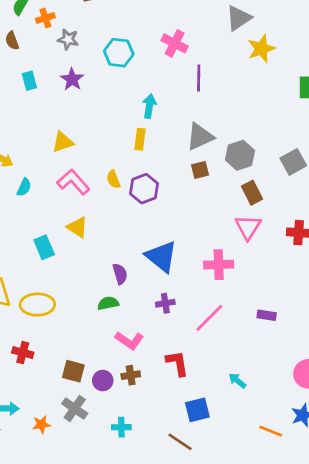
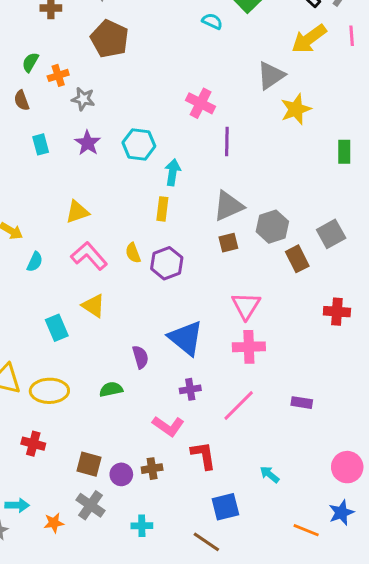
cyan hexagon: (119, 53) -> (139, 144), moved
brown rectangle: (252, 193) -> (297, 259), moved
pink triangle: (248, 227) -> (246, 306), moved
green semicircle: (108, 303) -> (111, 389), moved
pink L-shape: (129, 341) -> (168, 426), moved

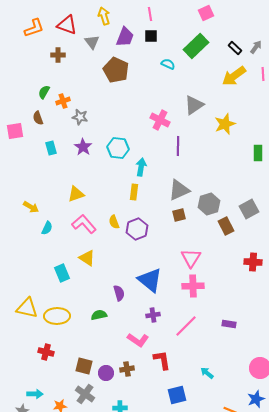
brown pentagon: (110, 39) -> (116, 70), moved
gray triangle: (271, 75) -> (194, 105), moved

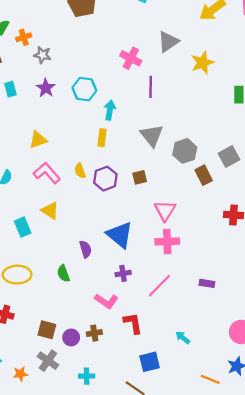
gray triangle: (179, 190) -> (152, 135), turned -45
brown square: (179, 215) -> (140, 177), moved
green semicircle: (99, 315) -> (63, 273), turned -98

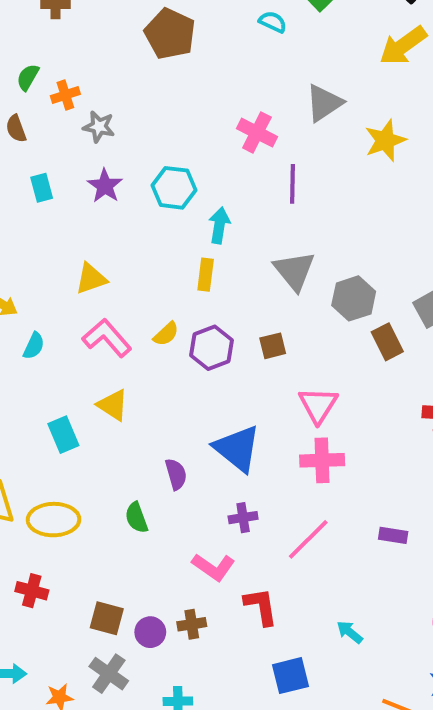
yellow semicircle: (80, 171) -> (166, 334), turned -112

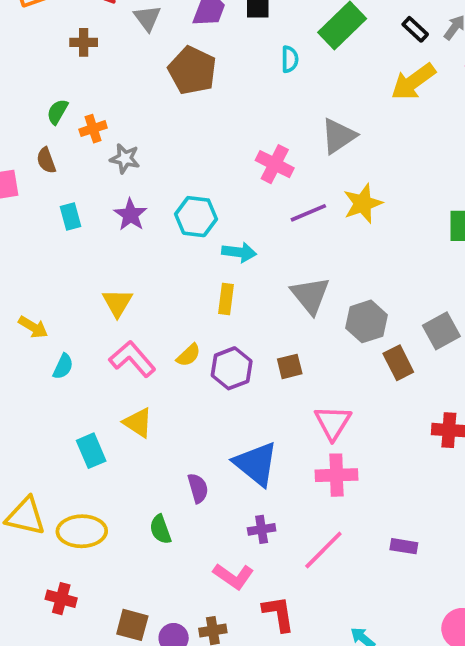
cyan semicircle: (273, 22) -> (290, 59), turned 65
yellow star: (385, 140) -> (363, 203), moved
purple line: (292, 184) -> (308, 213), turned 66
cyan arrow: (219, 225) -> (239, 252), turned 88
yellow triangle: (91, 279) -> (117, 303), turned -40

